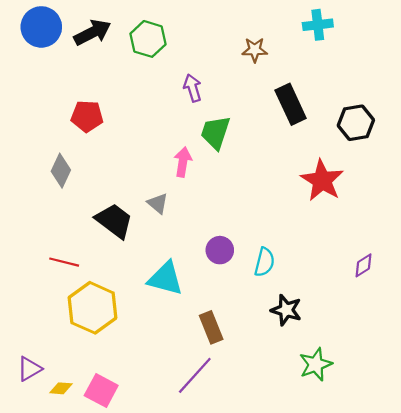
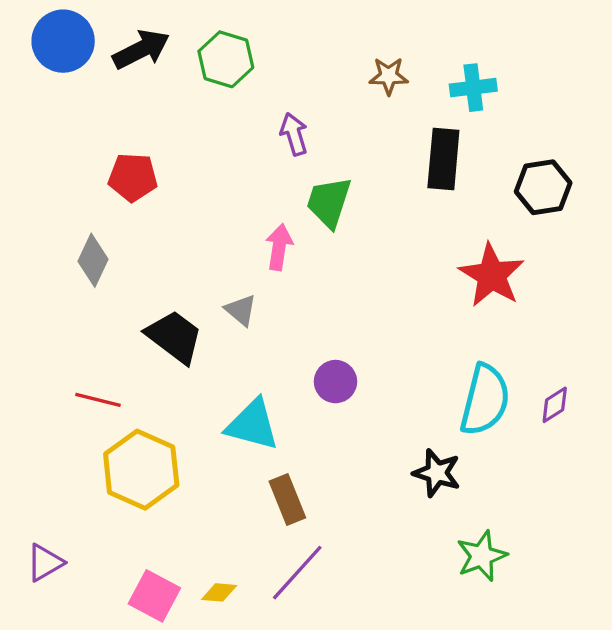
cyan cross: (318, 25) -> (473, 88), moved
black rectangle: (291, 104) -> (443, 159), turned 30
cyan semicircle: (264, 262) -> (485, 400), moved, size x1.6
brown rectangle: (211, 327) -> (287, 499), moved
yellow diamond: (61, 388) -> (219, 592), moved

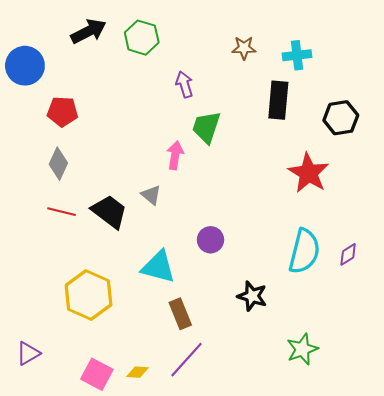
blue circle: (63, 41) -> (25, 66), moved
red pentagon: (133, 177) -> (62, 112), moved
red line: (98, 400) -> (61, 212), moved
black star: (437, 473) -> (252, 296), moved

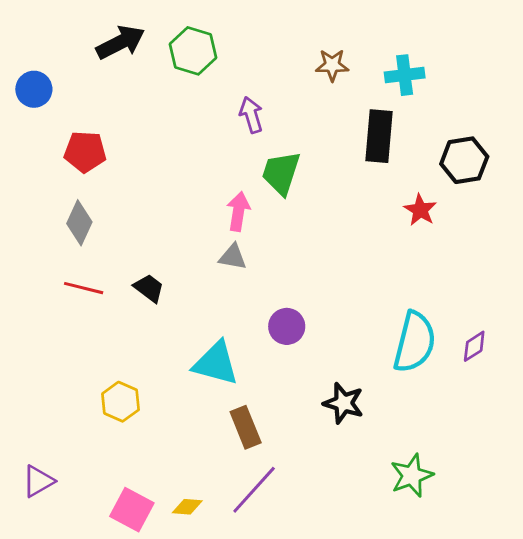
blue circle: (25, 66) -> (34, 89), size x0.7
red star: (308, 173) -> (420, 210), moved, size x0.6
gray triangle: (151, 195) -> (233, 257), moved, turned -30
black trapezoid: (109, 212) -> (149, 288), size x0.6
yellow hexagon: (89, 295) -> (121, 402), size x0.6

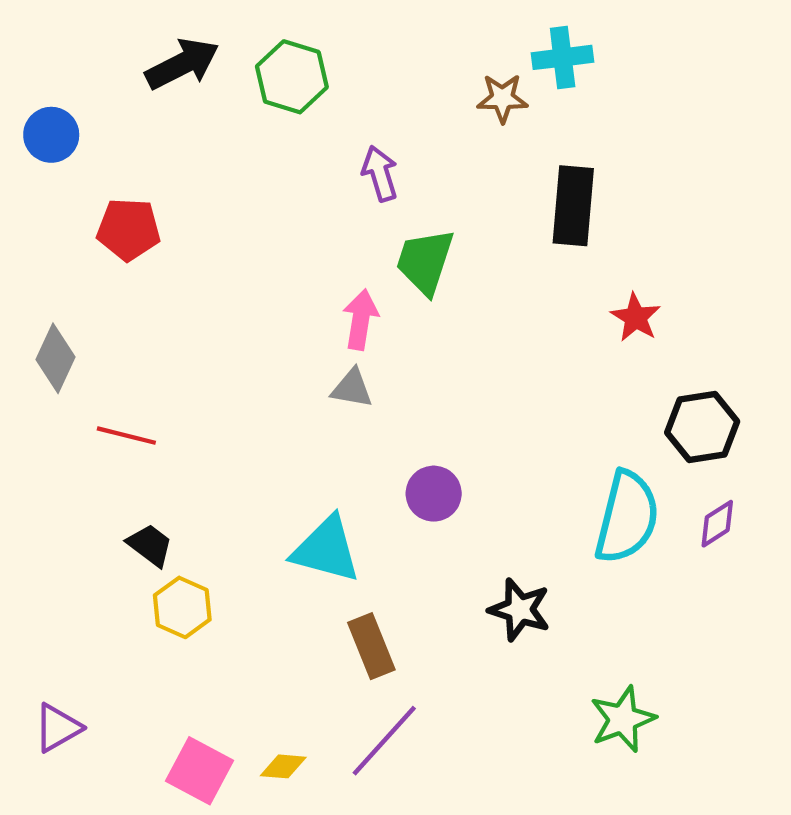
cyan cross: (405, 75) -> (563, 57), moved
black hexagon: (464, 160) -> (702, 427), moved
gray diamond: (79, 223) -> (56, 358), moved
black trapezoid: (149, 288) -> (150, 545), moved

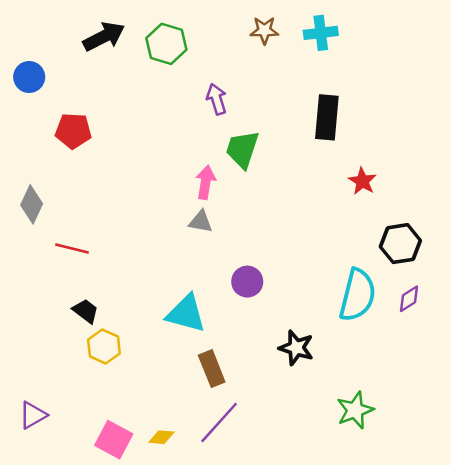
brown star: (502, 98) -> (264, 30), moved

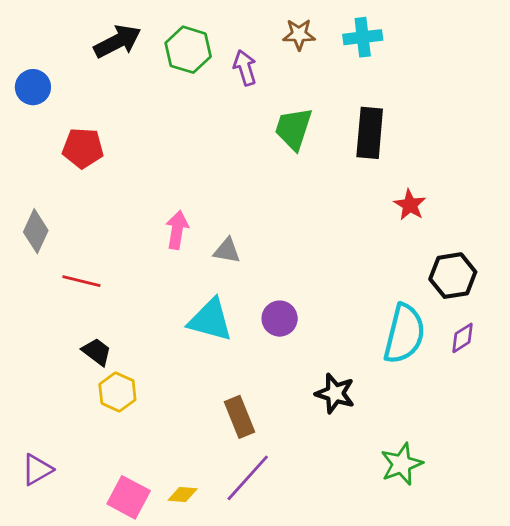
purple arrow: (217, 99) -> (245, 68), moved
green trapezoid: (242, 149) -> (293, 129), moved
pink arrow: (206, 182) -> (177, 230), moved
cyan triangle: (186, 313) -> (210, 320), moved

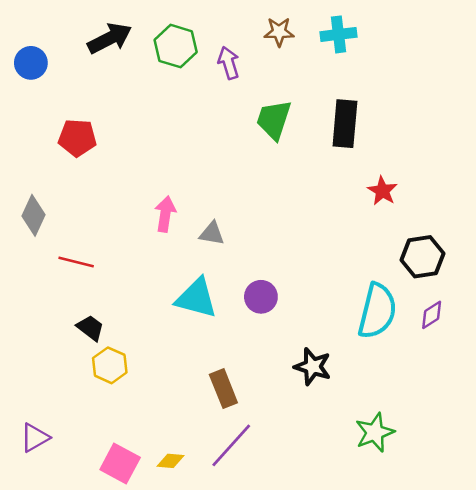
blue circle: (33, 87) -> (31, 63), moved

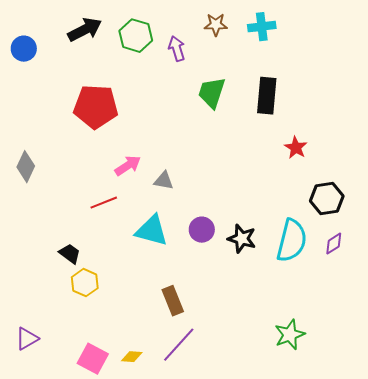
red pentagon: (77, 138) -> (96, 107), moved, size x1.5
pink arrow: (165, 214) -> (128, 166), turned 48
red line: (76, 262) -> (104, 203), moved, turned -36
black star: (313, 367) -> (242, 239), moved

